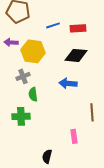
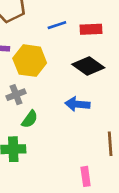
black diamond: (76, 55) -> (88, 66), turned 30
green semicircle: (33, 94) -> (30, 119), turned -136

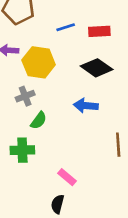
pink rectangle: (86, 176) -> (67, 177), moved, turned -42

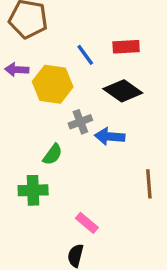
blue line: (66, 27) -> (85, 55), moved, turned 72
gray cross: (25, 96) -> (80, 122), moved

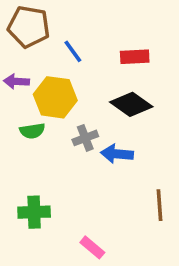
blue line: (85, 55) -> (73, 51), moved
green semicircle: (53, 154) -> (32, 131), moved, turned 45

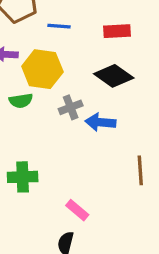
blue line: (73, 51) -> (59, 26), turned -50

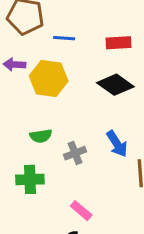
green semicircle: (21, 101) -> (41, 136), moved
gray cross: (71, 107) -> (75, 153), moved
blue arrow: (100, 122) -> (117, 144), moved, turned -128

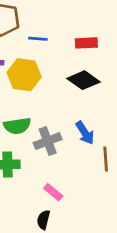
green semicircle: (41, 136) -> (17, 126), size x1.4
gray cross: (75, 153) -> (48, 141), size x1.4

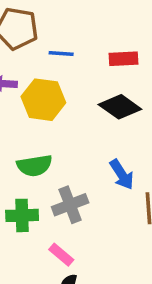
gray cross: (48, 141) -> (70, 205), moved
pink rectangle: (53, 192) -> (61, 255), moved

